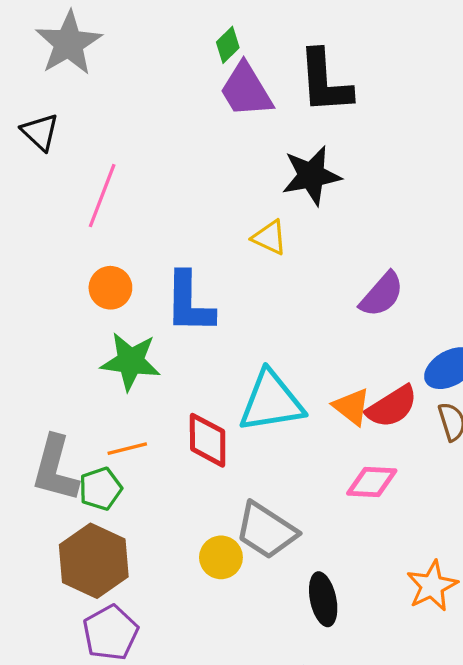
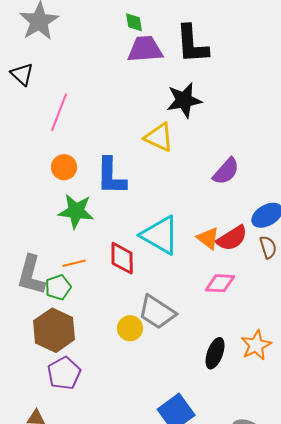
green diamond: (228, 45) -> (134, 22), turned -55
purple trapezoid: (246, 90) -> (145, 49), turned 117
yellow triangle: (270, 237) -> (159, 137), size x1.4
cyan triangle: (271, 402) -> (160, 235), turned 39
black ellipse: (323, 599) -> (215, 353), moved, turned 32

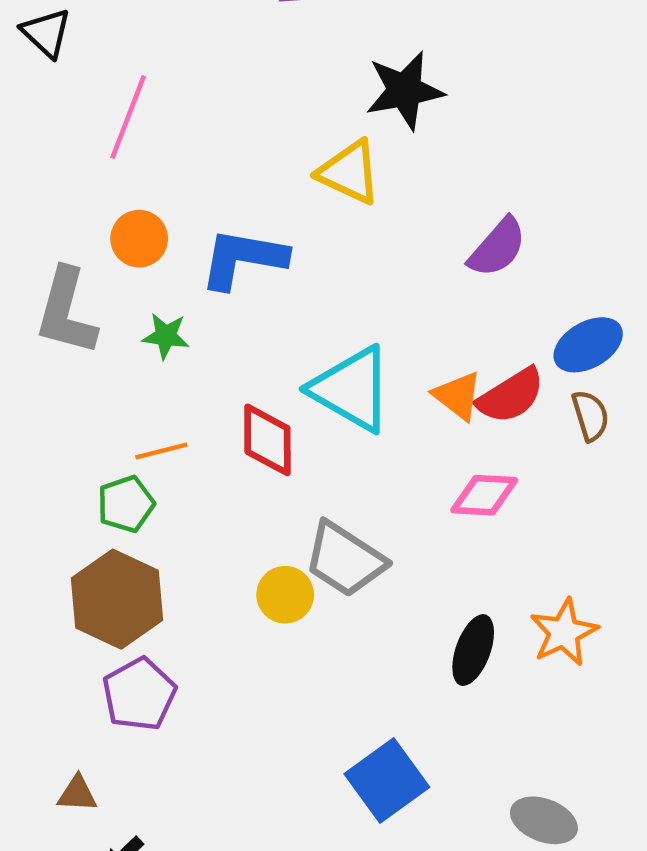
blue L-shape: (111, 176) -> (243, 259), turned 99
green star: (76, 211) -> (166, 336), size x0.6
gray L-shape: (31, 275) -> (66, 312), moved

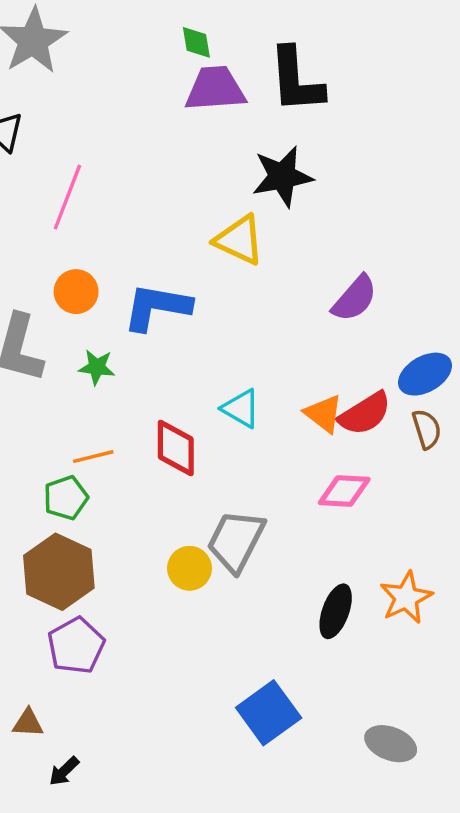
cyan triangle: (352, 389) -> (241, 408), size x0.6
gray trapezoid: (345, 559) -> (236, 541), turned 84

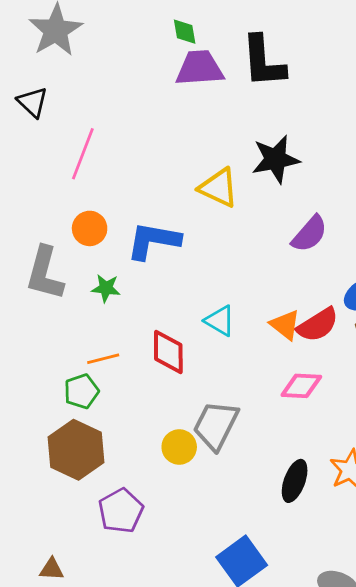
black star: (282, 176) -> (276, 159), moved
purple pentagon: (76, 646) -> (121, 511), moved

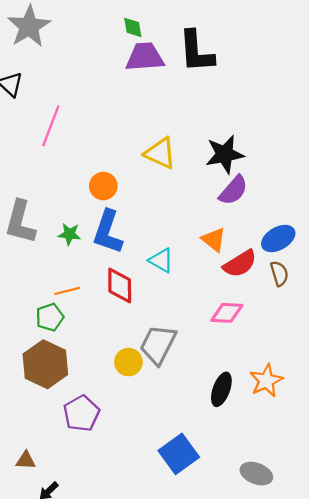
black star: (276, 159) -> (225, 154), moved
orange circle: (90, 228) -> (103, 186), moved
blue L-shape: (153, 241) -> (108, 232), moved, turned -81
orange triangle: (285, 325) -> (214, 240), moved

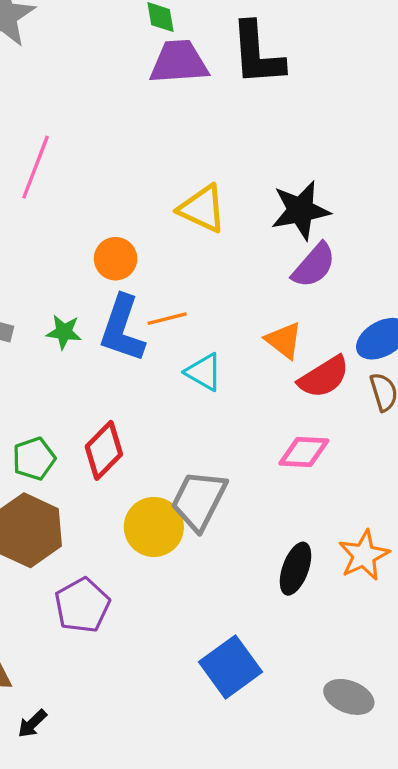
red diamond: (120, 286) -> (104, 450), moved, turned 45
orange line: (67, 291) -> (167, 319), moved
yellow circle: (128, 362) -> (154, 527), size x1.4

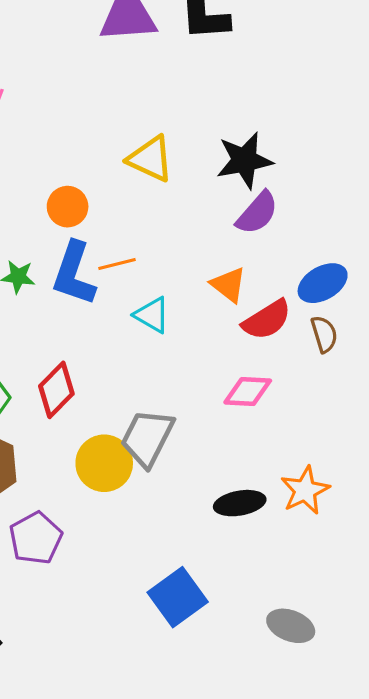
black ellipse: (295, 569) -> (240, 503), turned 60

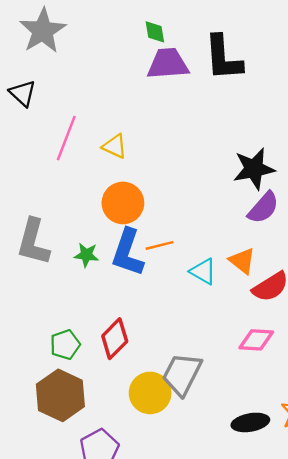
yellow triangle: (150, 159) -> (115, 146), moved, size x0.7
orange circle: (68, 207) -> (123, 203), size x1.4
cyan triangle: (152, 315) -> (203, 271), moved

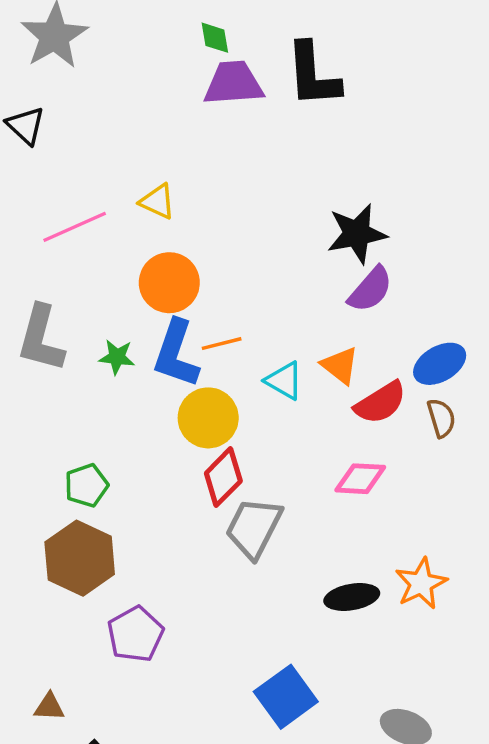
pink line: (66, 138) -> (75, 227), moved, turned 45
red diamond: (115, 339) -> (223, 477), moved
yellow circle: (150, 393) -> (208, 418), moved

